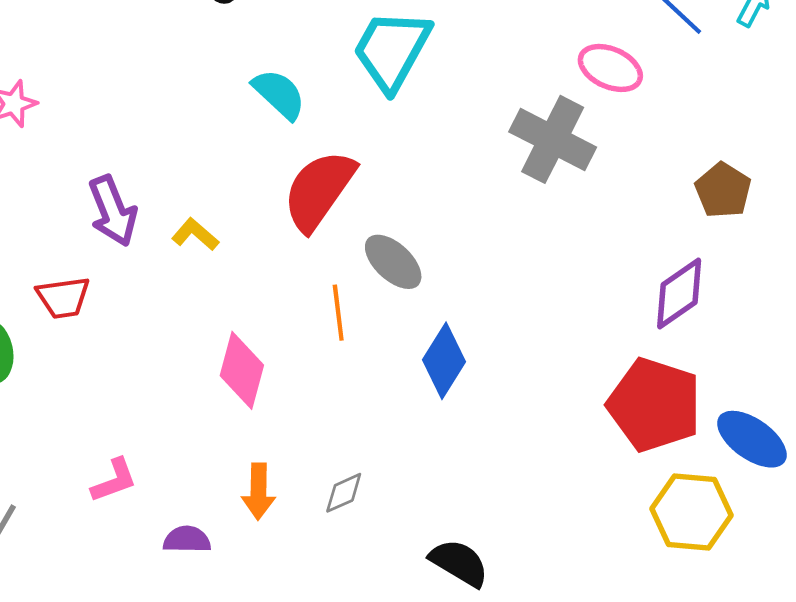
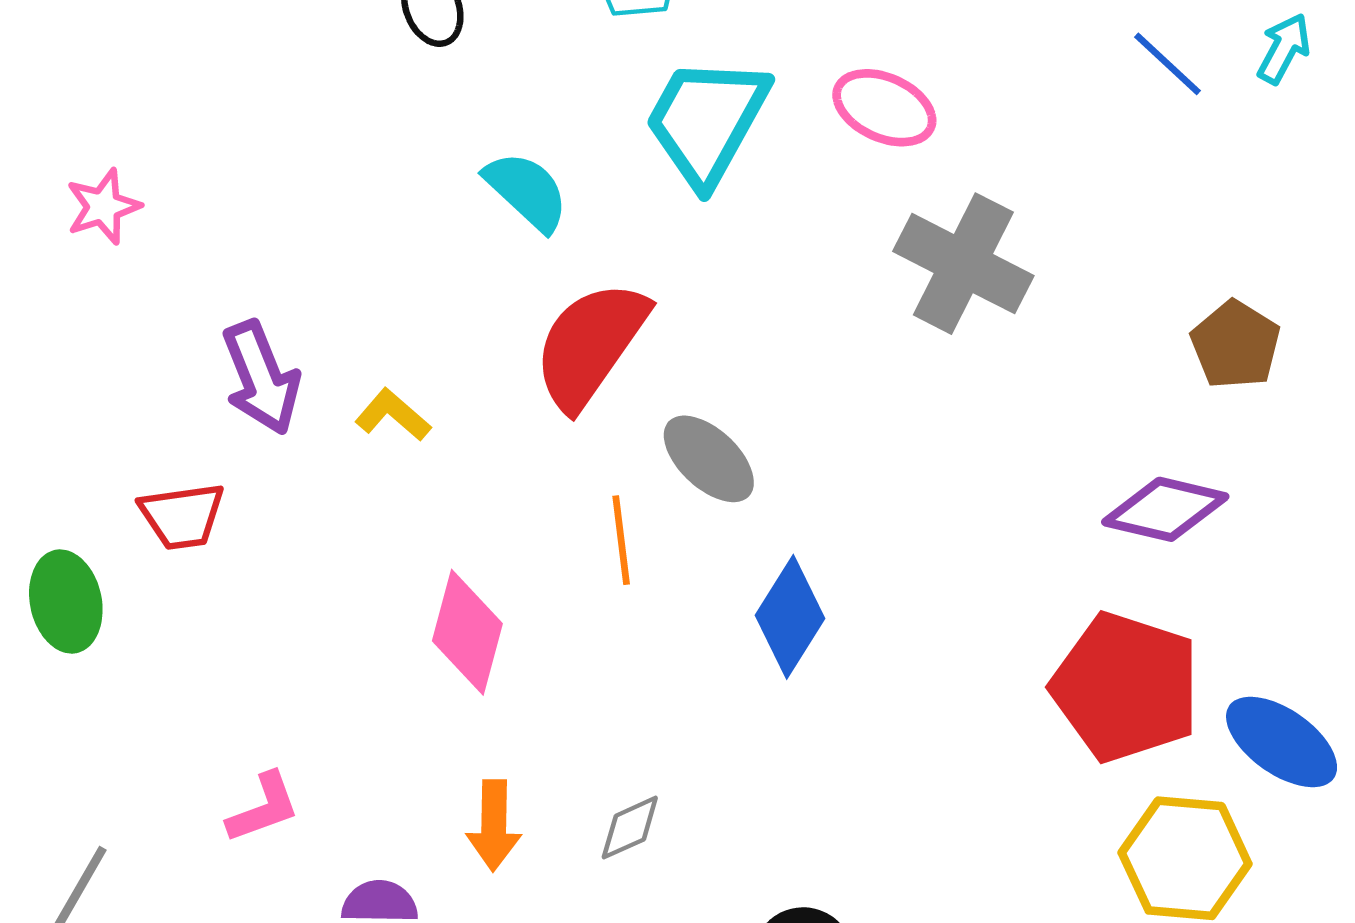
pink ellipse: (610, 68) -> (884, 108), moved
purple diamond: (679, 293) -> (1165, 509), turned 48

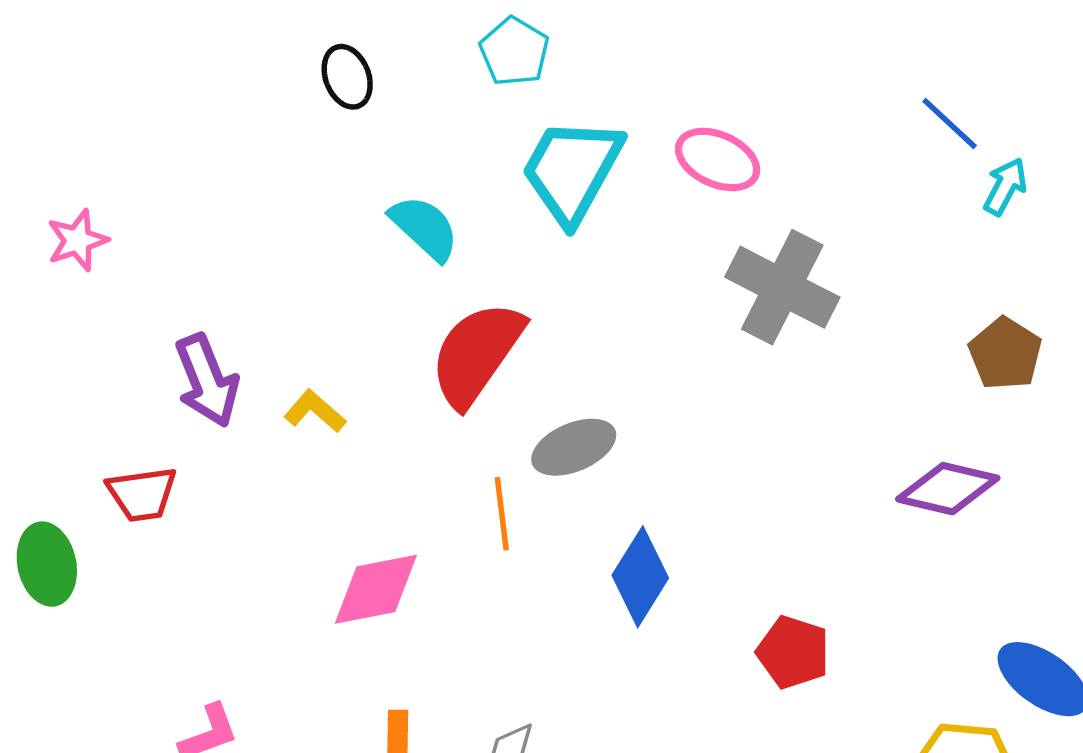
cyan arrow: (1284, 48) -> (1005, 186), moved
gray ellipse: (709, 459) -> (574, 447), turned -66
pink diamond: (467, 632) -> (376, 589), turned 64
red pentagon: (1126, 687) -> (793, 652), moved, size x0.6

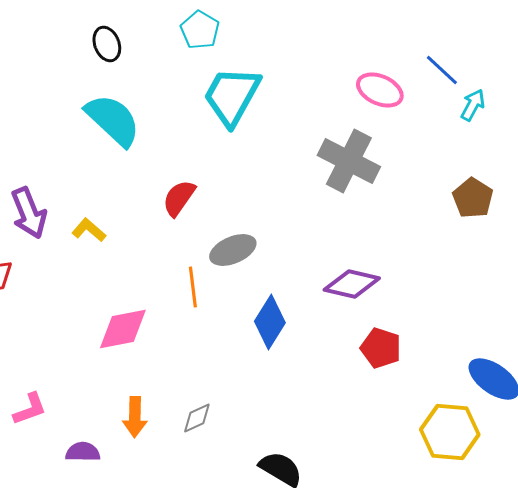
pink ellipse: (718, 159) -> (380, 90), moved
cyan semicircle: (424, 228) -> (113, 120), moved, size x1.4
red semicircle: (477, 354) -> (179, 198), size x0.6
purple diamond: (948, 489) -> (352, 284), moved
red pentagon: (793, 652) -> (381, 348), moved

